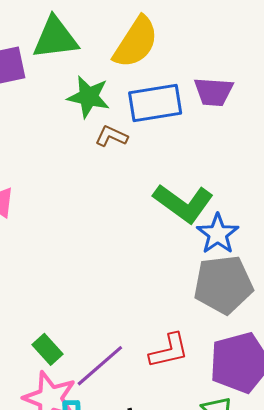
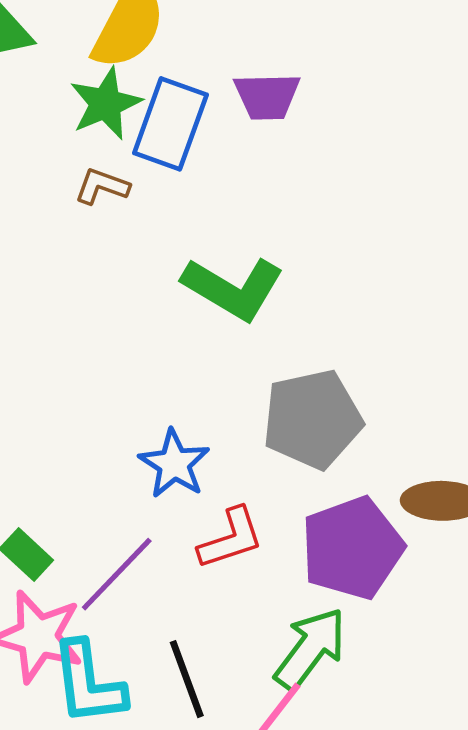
green star: (89, 97) -> (106, 104), moved, turned -30
blue rectangle: (155, 103) -> (170, 124), turned -56
blue star: (218, 234) -> (174, 464), moved

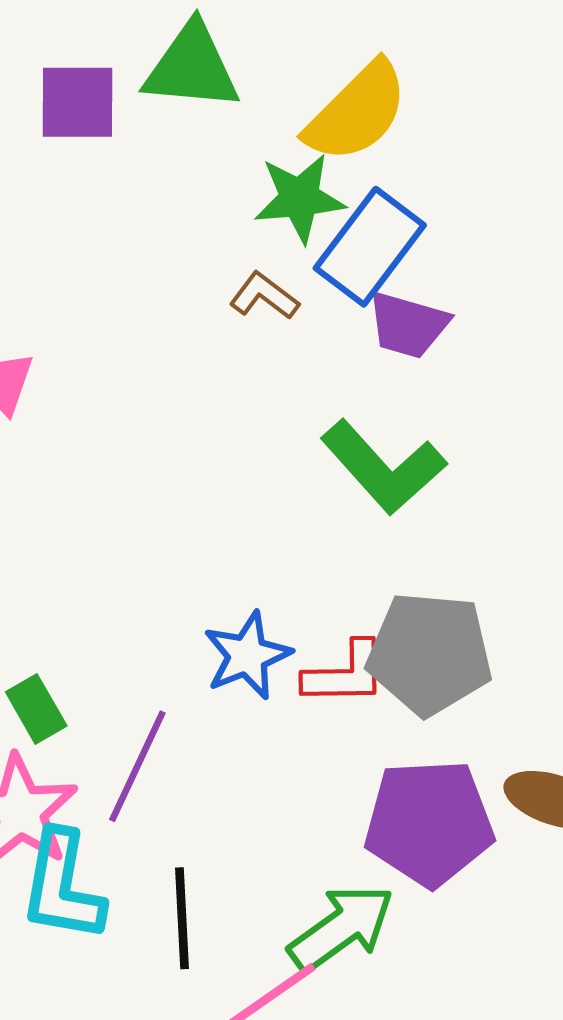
purple trapezoid: (267, 96) -> (408, 325), moved
red L-shape: (231, 538) -> (345, 674), moved
purple line: (117, 574) -> (137, 766), turned -36

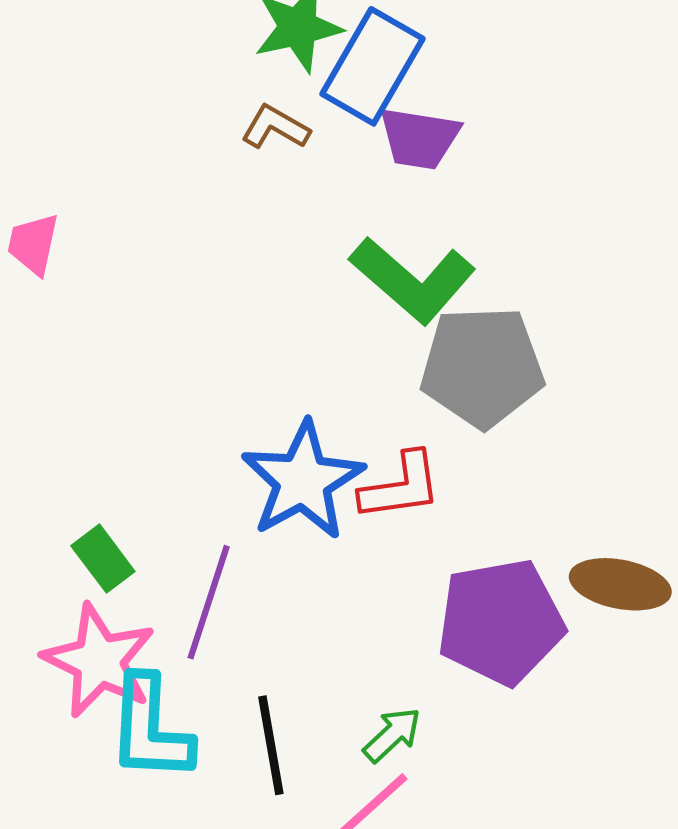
gray pentagon: (430, 654) -> (482, 367), moved
blue star: (247, 655) -> (303, 481), size x1.4
green arrow: (341, 928) -> (392, 735), moved, size x0.6

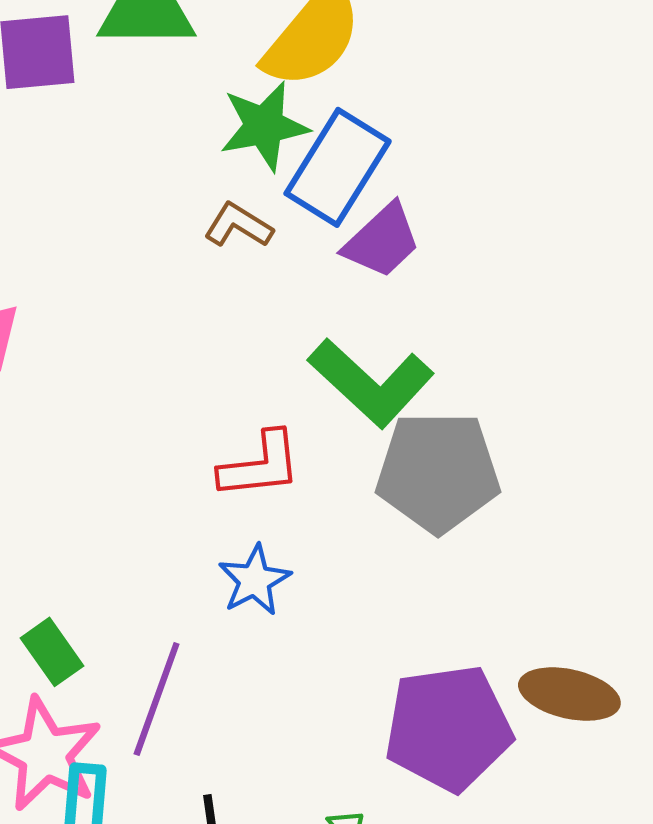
purple trapezoid: (419, 138) -> (382, 241), turned -54
blue star: (303, 481) -> (255, 580), size x0.6
red L-shape: (401, 487) -> (260, 465), moved

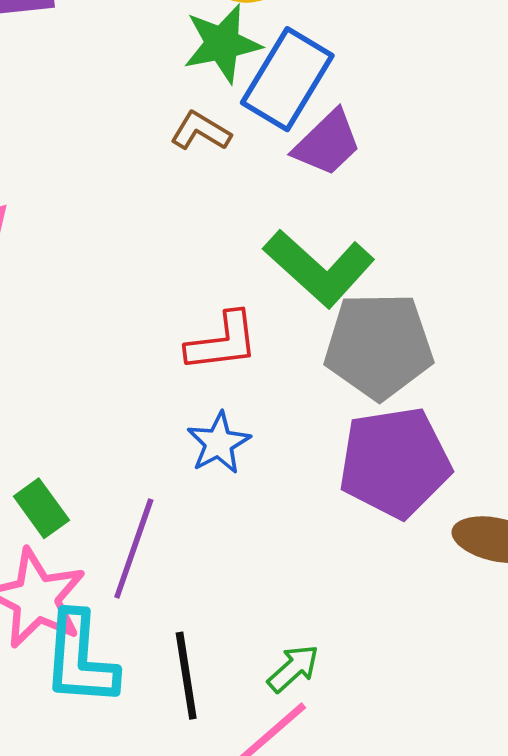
purple pentagon: (448, 728) -> (395, 462), moved

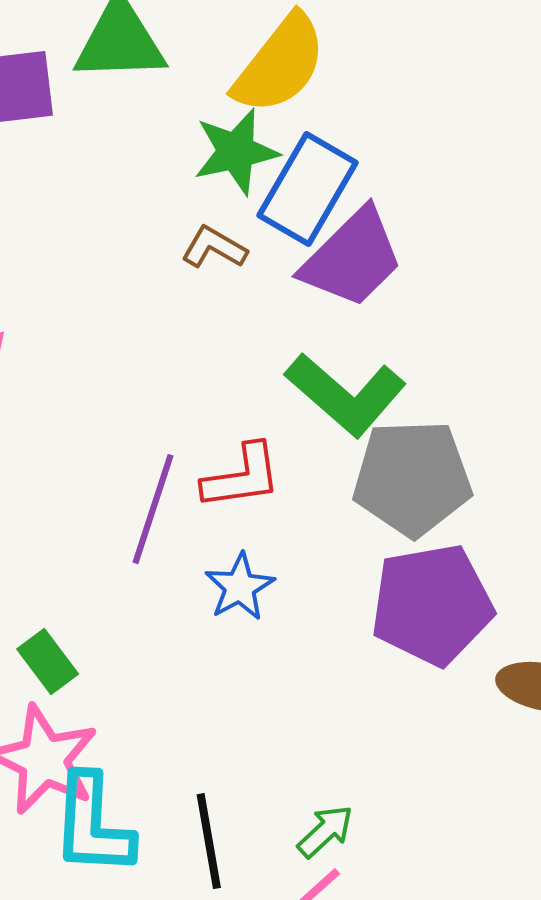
purple trapezoid: (327, 143) -> (352, 258), size x1.4
purple line: (134, 548) -> (153, 509), moved

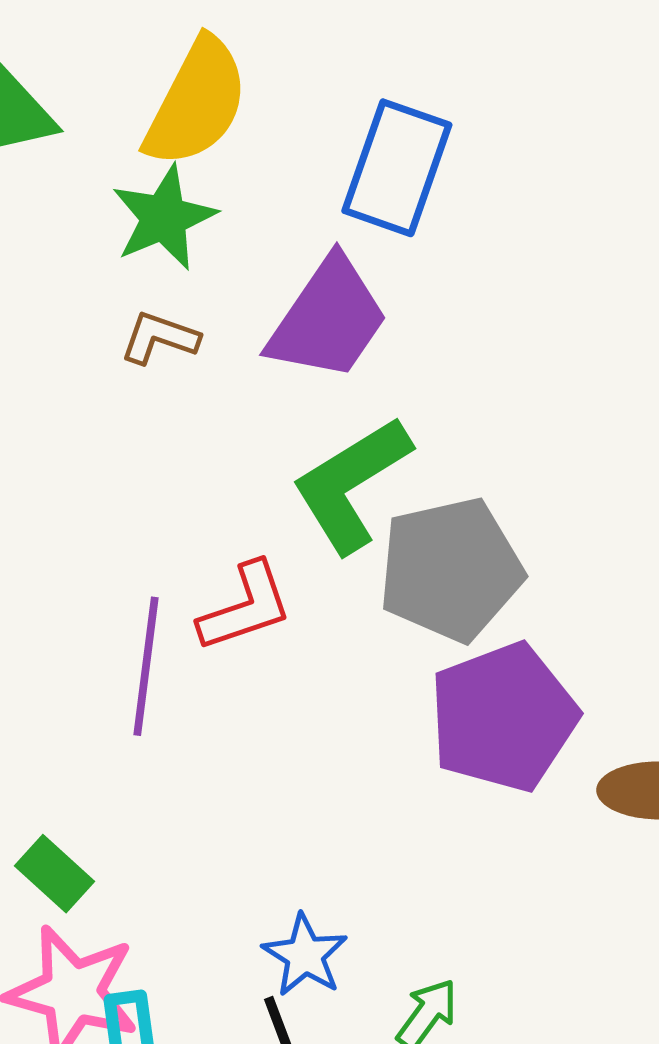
blue rectangle: (308, 189) -> (397, 168), moved
green L-shape: (346, 394) -> (351, 484), turned 118
blue star: (240, 587) -> (305, 955), moved

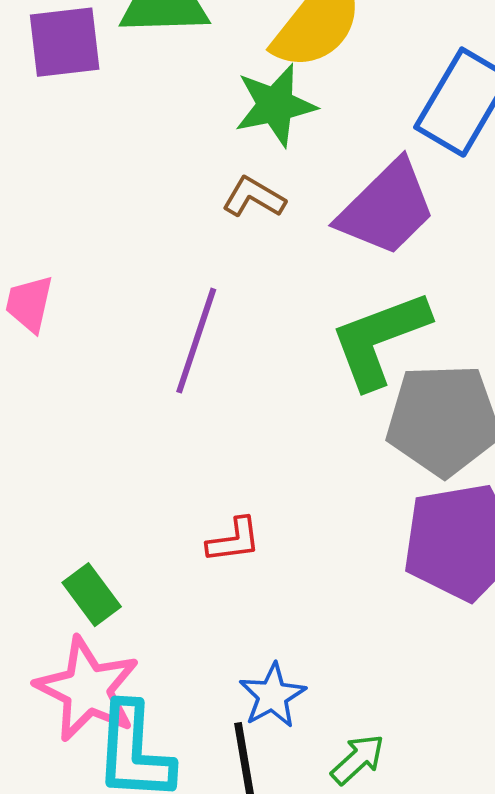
red L-shape: (245, 607) -> (234, 540), moved, size x0.7
purple line: (146, 666) -> (196, 341), moved

